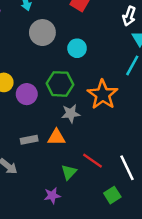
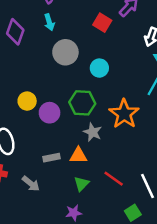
gray star: (71, 114) -> (93, 132), turned 30
green triangle: (69, 172) -> (82, 184), moved

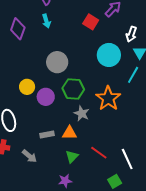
gray circle: (65, 52) -> (57, 62), moved
cyan circle: (99, 68) -> (109, 55), moved, size x1.5

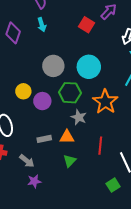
cyan circle: (109, 55) -> (89, 67), moved
red line: (99, 153) -> (100, 146), moved, turned 60
purple star: (65, 181) -> (34, 181), moved

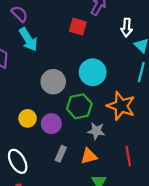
cyan arrow: (42, 25) -> (28, 39), size x1.5
gray rectangle: (44, 139) -> (61, 154), moved, turned -40

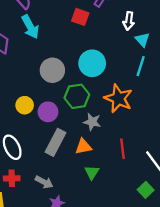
gray rectangle: (61, 154) -> (56, 142), size x1.6

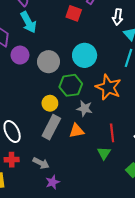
yellow circle: (25, 105) -> (50, 103), moved
purple circle: (48, 112) -> (20, 55), moved
green triangle: (92, 172) -> (104, 153), moved

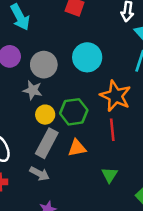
green hexagon: (71, 85) -> (74, 112), moved
gray star: (85, 108) -> (33, 90), moved
red line: (112, 133) -> (112, 130), moved
gray arrow: (41, 163) -> (40, 174), moved

